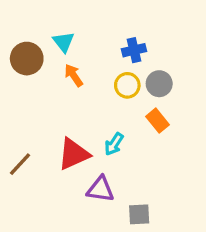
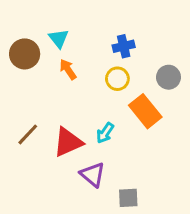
gray circle: (159, 84) -> (168, 77), moved
orange rectangle: (157, 121) -> (145, 111), size x1.5
brown line: (20, 164) -> (28, 134), moved
purple triangle: (100, 189) -> (93, 175), turned 32

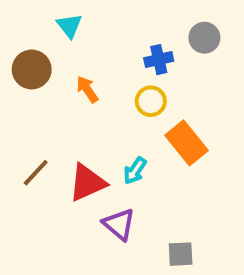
cyan triangle: (59, 38) -> (69, 26), moved
gray circle: (168, 77) -> (204, 38), moved
gray square: (128, 198) -> (181, 254), moved

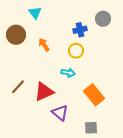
orange rectangle: (187, 143) -> (94, 95), moved
cyan arrow: (135, 171) -> (68, 73), moved, turned -112

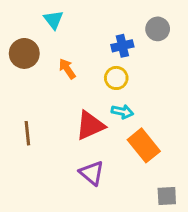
cyan arrow: (68, 73) -> (122, 112), moved
brown line: (18, 87) -> (27, 133), turned -49
red triangle: (44, 92) -> (90, 125), moved
gray square: (91, 128) -> (167, 196), moved

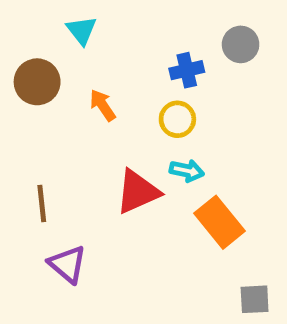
purple triangle: (92, 173) -> (68, 264), moved

